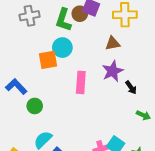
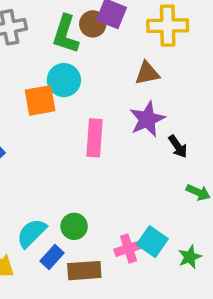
green circle: (35, 106) -> (74, 226), moved

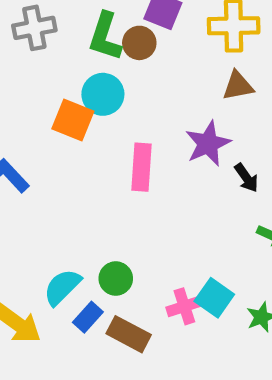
brown circle: (93, 24) -> (139, 43), moved
brown triangle: (147, 73) -> (238, 86), moved
orange square: (40, 100) -> (73, 120), turned 32
brown rectangle: (84, 271) -> (129, 334), turned 32

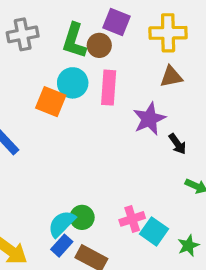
pink rectangle: (141, 167) -> (109, 88), moved
cyan semicircle: (62, 287) -> (62, 224), moved
pink cross: (184, 306) -> (132, 219), moved

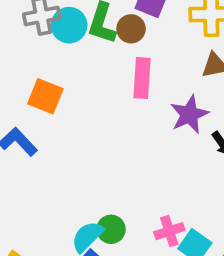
cyan circle: (73, 83) -> (69, 25), moved
orange square: (51, 102) -> (45, 96), moved

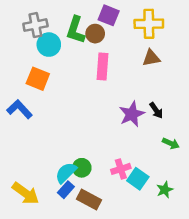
cyan circle: (69, 25) -> (49, 45), moved
purple star: (189, 114) -> (132, 114), moved

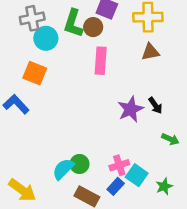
blue rectangle: (66, 190) -> (116, 186), moved

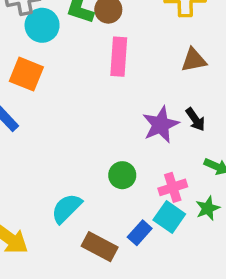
brown triangle: (150, 52) -> (194, 60), moved
green circle: (79, 164) -> (122, 175), moved
pink cross: (119, 165) -> (173, 187), moved
green star: (164, 186) -> (208, 208), moved

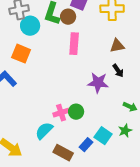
black arrow: (195, 119) -> (118, 71), moved
purple star: (161, 125) -> (98, 83), turned 30
pink cross: (173, 187) -> (61, 113), moved

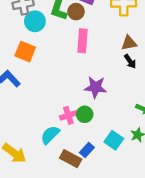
black arrow: (118, 71) -> (130, 61), moved
purple star: (98, 83) -> (95, 87), moved
blue rectangle: (86, 145) -> (87, 150), moved

